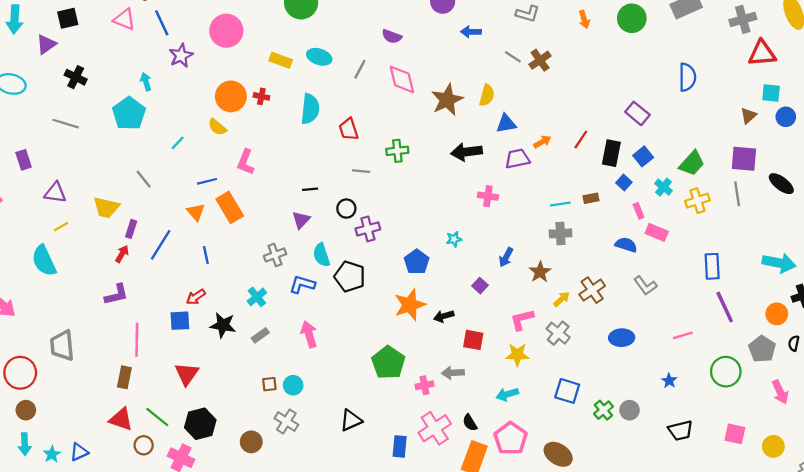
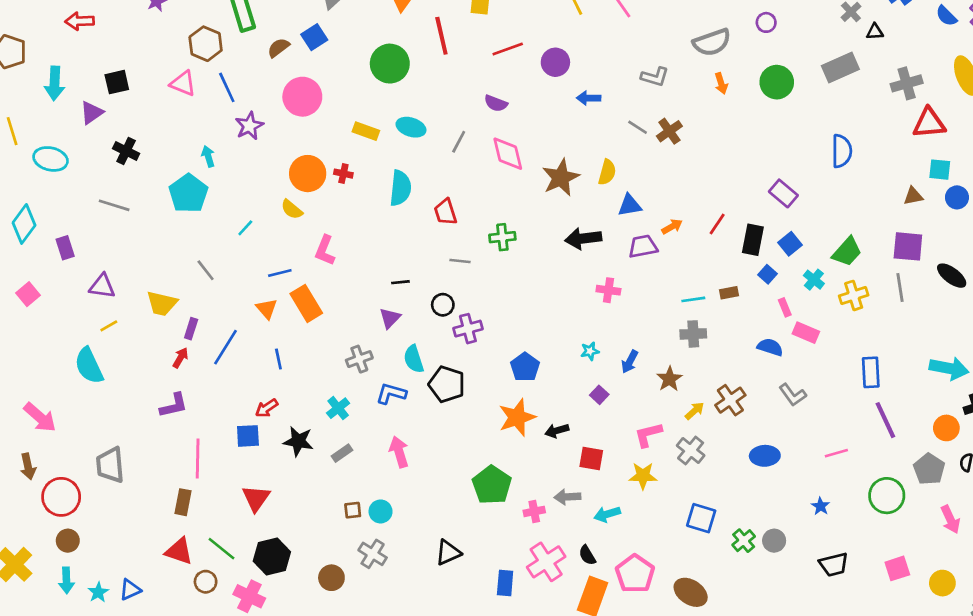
brown triangle: (748, 116) -> (913, 196), turned 30
cyan star: (454, 239) -> (590, 351), moved
cyan arrow: (507, 394) -> (607, 514), moved
pink square: (735, 434) -> (897, 568), turned -30

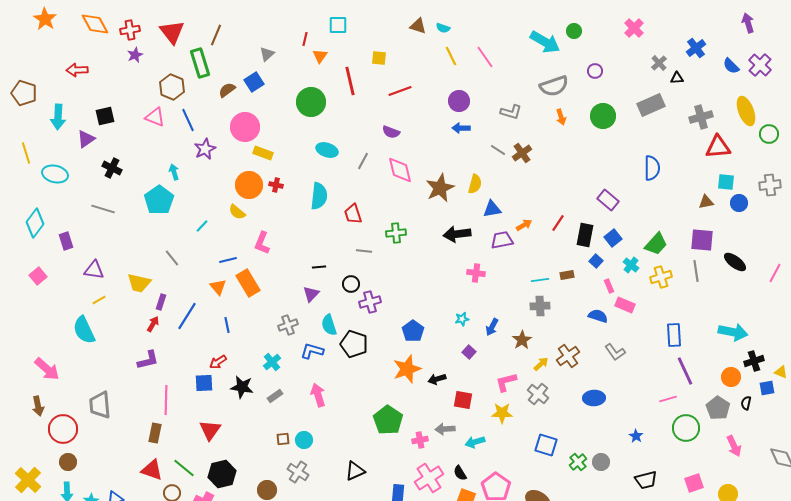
purple circle: (555, 62) -> (459, 101), moved
yellow rectangle: (366, 131) -> (263, 153), moved
pink line: (836, 453) -> (668, 399), moved

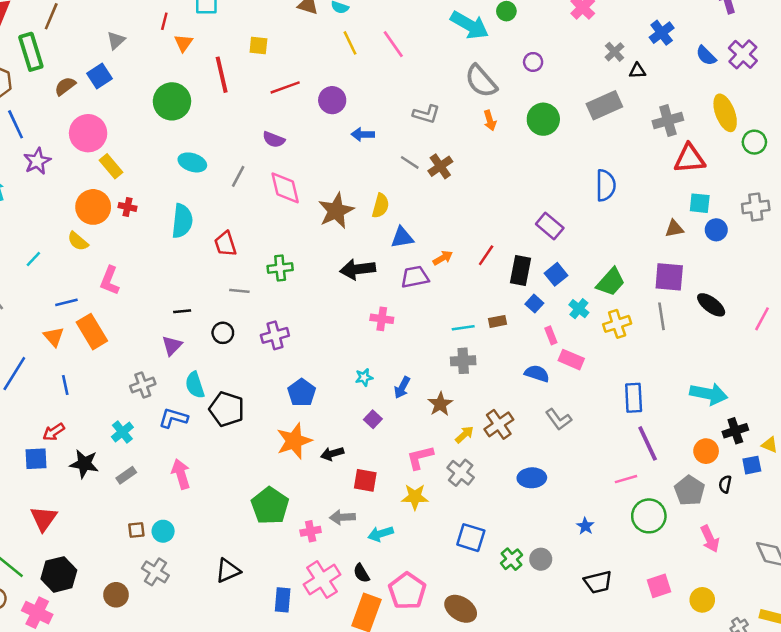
gray semicircle: (554, 86) -> (481, 81), turned 68
purple circle: (459, 101) -> (332, 100), moved
yellow rectangle: (263, 153) -> (111, 166), turned 30
purple cross: (370, 302) -> (275, 335), moved

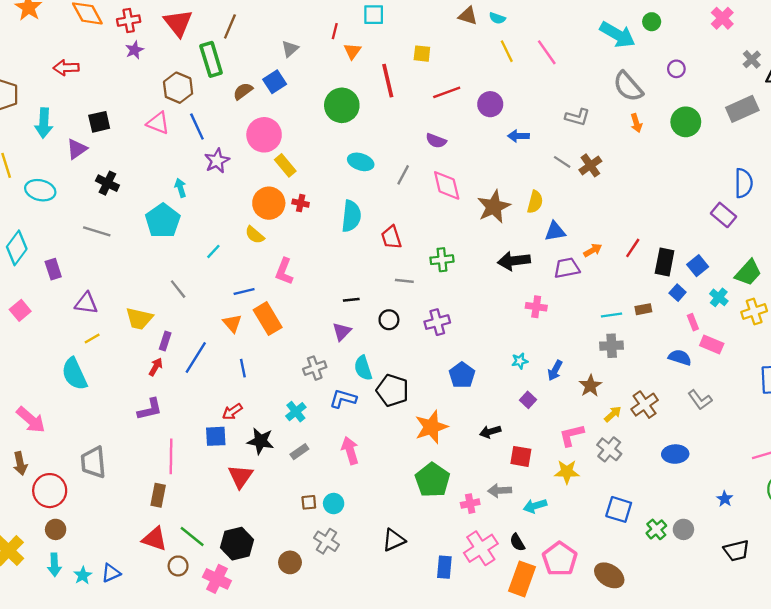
purple rectangle: (550, 226) -> (723, 215), moved
orange star: (294, 441) -> (431, 427), moved
red triangle: (44, 518) -> (241, 476), moved

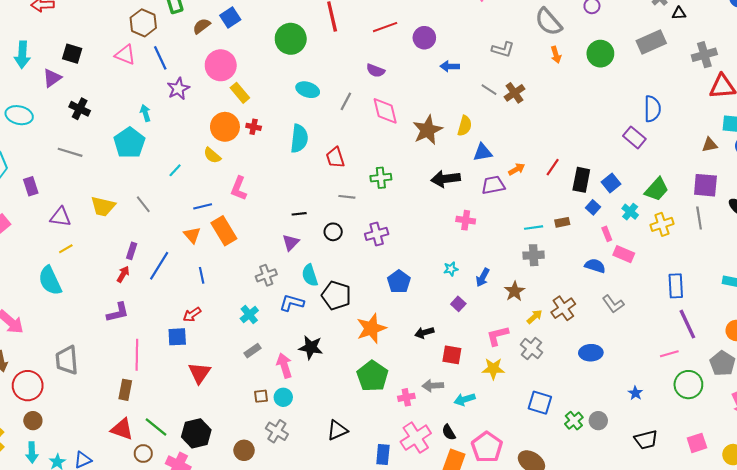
black square: (99, 122) -> (72, 54), turned 30
yellow trapezoid: (139, 319) -> (103, 206), moved
black star: (261, 441) -> (311, 347), moved
pink arrow: (350, 451) -> (284, 365), moved

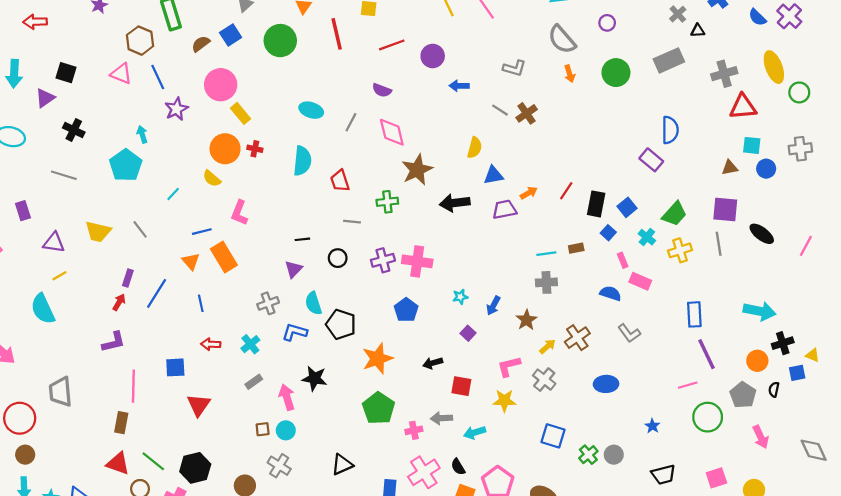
green circle: (291, 39) -> (280, 41), moved
brown star: (428, 130) -> (417, 170), moved
pink cross: (466, 220) -> (417, 261), moved, size x1.5
red arrow: (192, 315) -> (211, 344), moved, turned 36

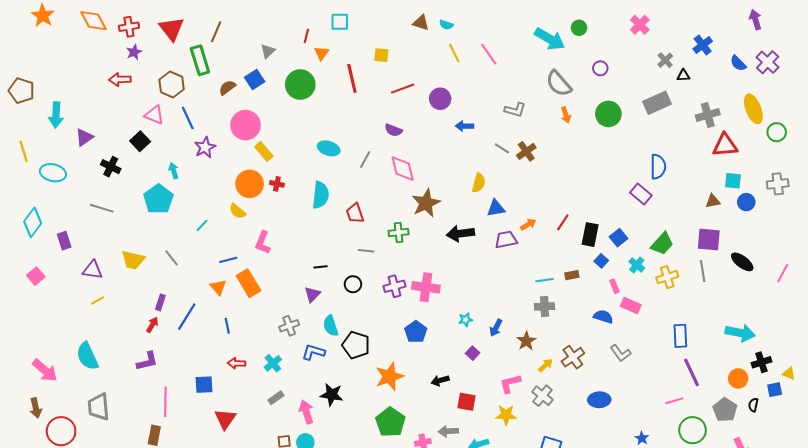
red arrow: (35, 22) -> (120, 79), moved
black square: (66, 73) -> (140, 141), moved, turned 30
cyan semicircle: (43, 309) -> (87, 356), moved

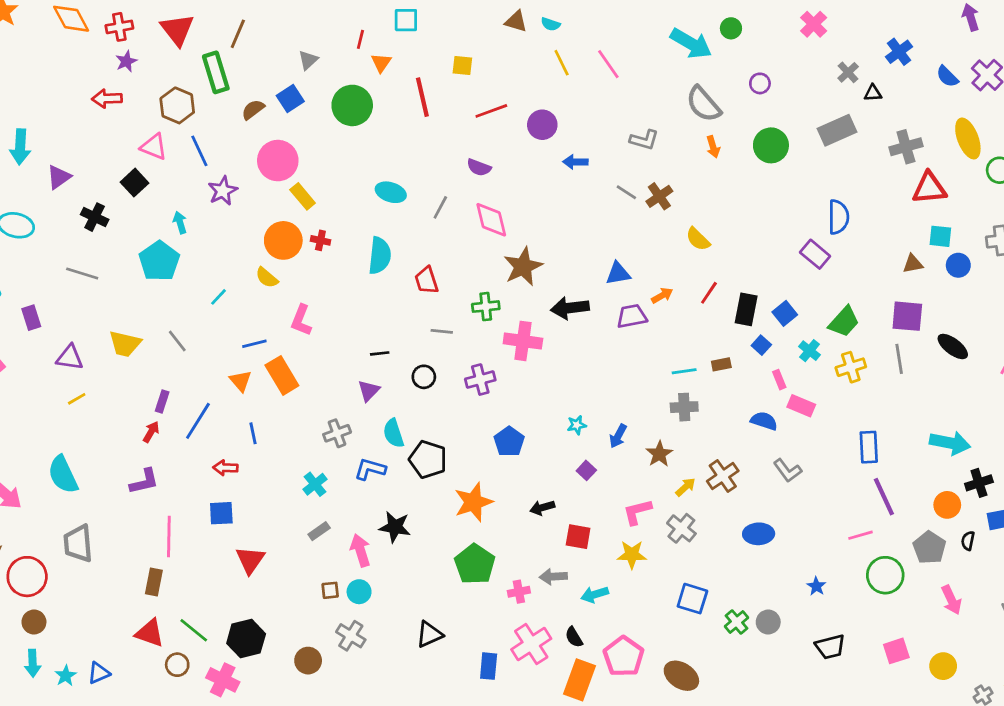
yellow semicircle: (479, 183) -> (698, 239), moved, turned 120
pink cross: (426, 287) -> (523, 341), moved
red arrow: (236, 363) -> (225, 468), moved

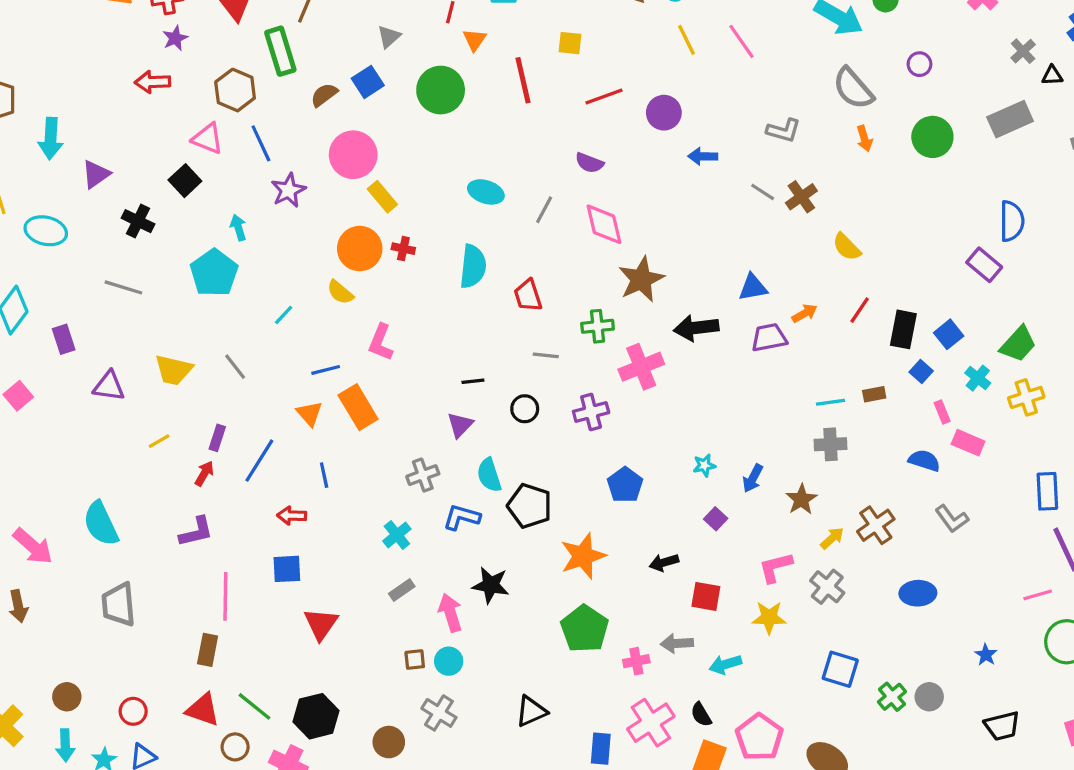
pink cross: (523, 341) -> (641, 367), turned -30
yellow line: (77, 399) -> (159, 441), moved
red circle: (27, 577) -> (133, 711), moved, size x0.6

